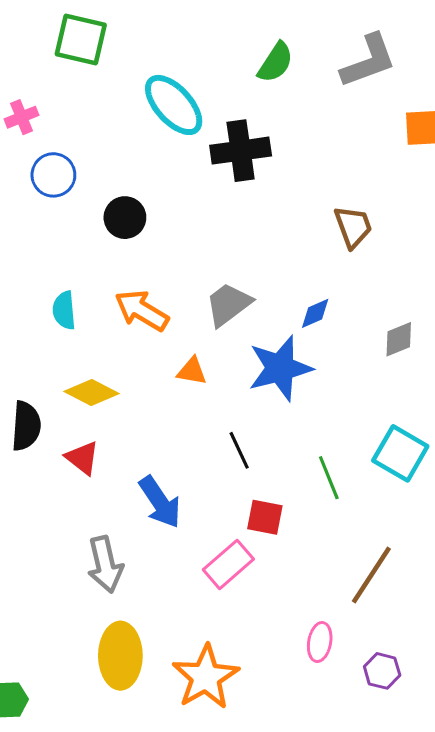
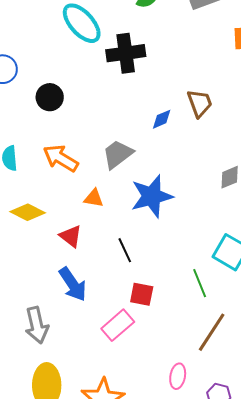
blue diamond: (315, 313) -> (162, 119), moved
red triangle: (82, 458) -> (71, 236), moved
green line: (329, 478) -> (200, 283), moved

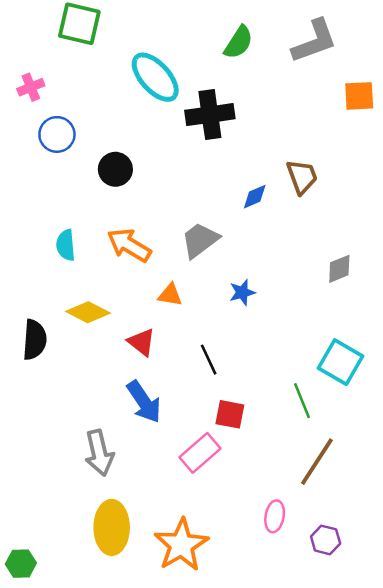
blue star: (152, 196) -> (242, 292), size x0.5

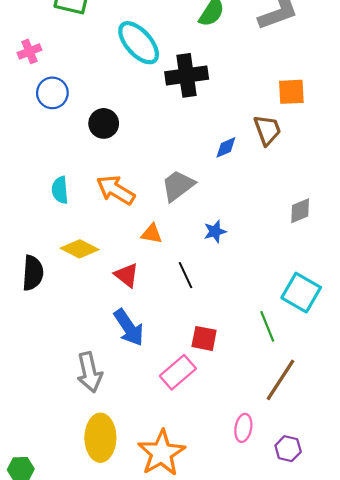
orange square: (359, 96) -> (291, 92), moved
black line: (209, 360) -> (186, 275), moved

